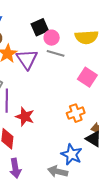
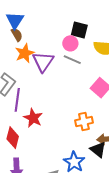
black square: (40, 27) -> (79, 30), moved, turned 30

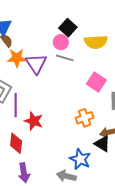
black square: (79, 30) -> (68, 28), turned 36
orange star: (25, 53) -> (17, 58), turned 30

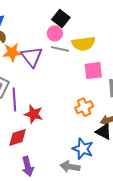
yellow semicircle: (96, 42) -> (83, 44), moved
pink square: (96, 82) -> (93, 71), turned -36
red diamond: (16, 143) -> (18, 137), turned 70

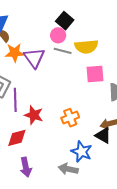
orange cross: (84, 107) -> (70, 118), moved

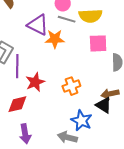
orange star: (15, 53) -> (55, 39), moved
purple triangle: (34, 58) -> (38, 25), turned -30
red star: (34, 115) -> (35, 82), turned 30

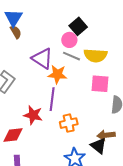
purple line: (17, 66) -> (52, 99), moved
red star: (35, 82) -> (33, 115), turned 30

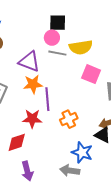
black square: (78, 26) -> (58, 23), turned -36
orange star: (57, 74) -> (33, 84), moved
pink square: (100, 84) -> (91, 74), turned 30

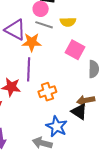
yellow semicircle: (81, 47) -> (68, 22), size x0.7
orange star: (33, 84) -> (32, 42), moved

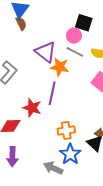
orange cross: (47, 92) -> (66, 130), moved

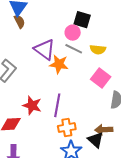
purple line: (52, 93) -> (57, 105), moved

